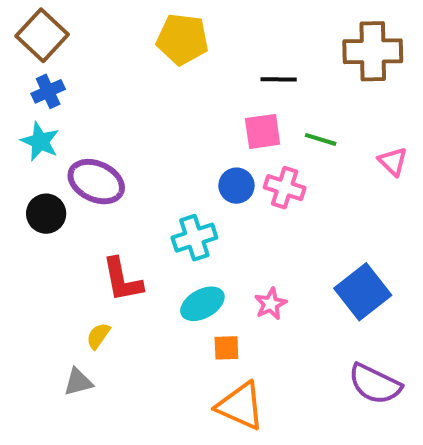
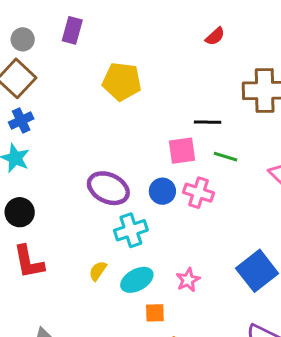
black line: (279, 79) -> (208, 122), moved
purple ellipse: (96, 182) -> (108, 188), moved
red L-shape: (122, 280) -> (29, 262), moved
yellow semicircle: (98, 336) -> (98, 271), moved

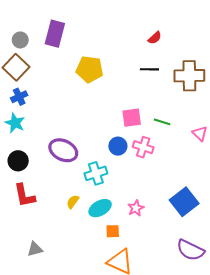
purple rectangle: (72, 30) -> (55, 34), size x1.4
black line: (208, 122) -> (149, 69), moved
purple ellipse: (108, 188) -> (63, 150), moved

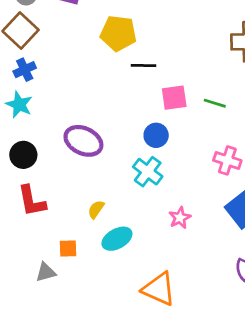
black line: (149, 69) -> (143, 65), moved
pink cross: (143, 147) -> (227, 160), moved
cyan cross: (96, 173) -> (148, 172), moved, turned -35
cyan ellipse: (100, 208) -> (117, 239), moved
orange square: (113, 231) -> (68, 248), moved

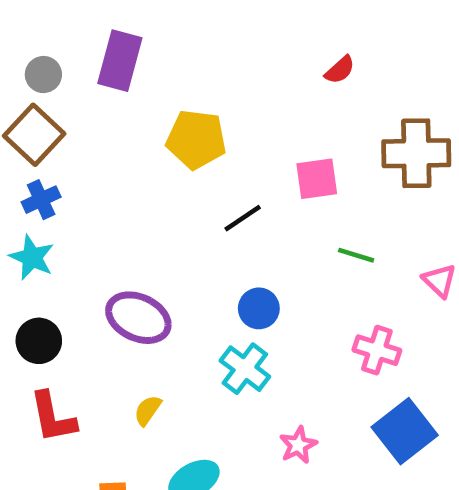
black line: (143, 65) -> (243, 218), moved, turned -35
pink square: (174, 98) -> (317, 179), moved
yellow semicircle: (96, 209) -> (148, 410), moved

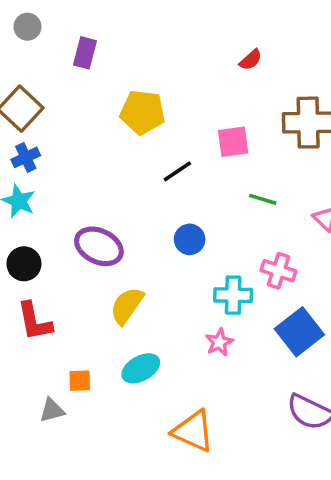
purple rectangle: (120, 61) -> (85, 53), size x0.7
gray circle: (43, 75) -> (27, 27), moved
cyan cross: (245, 369) -> (233, 295), moved, turned -36
yellow semicircle: (148, 410) -> (127, 306), moved, size x1.6

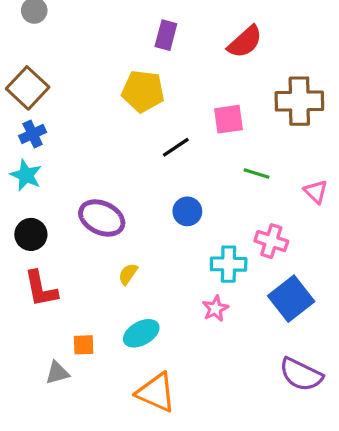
purple rectangle: (85, 53) -> (166, 35), moved
red semicircle: (251, 60) -> (245, 42), size x1.6
yellow semicircle: (127, 306) -> (128, 274), size x0.6
orange triangle: (193, 431) -> (156, 393), moved

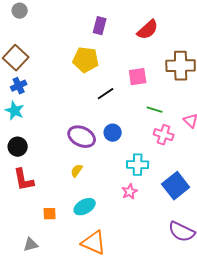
purple ellipse: (102, 218) -> (82, 137), moved
pink cross: (271, 241) -> (164, 135), moved
gray triangle: (57, 373) -> (31, 245), moved

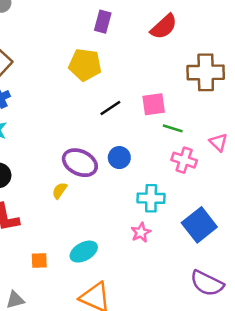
pink square: (138, 77) -> (154, 104), moved
yellow semicircle: (77, 171) -> (60, 191), moved

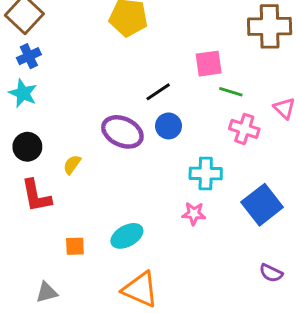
black line: (110, 108) -> (158, 92), moved
yellow semicircle: (60, 191) -> (72, 165), moved
pink star: (141, 233) -> (194, 214), turned 30
purple semicircle: (207, 283) -> (271, 273), size x0.6

